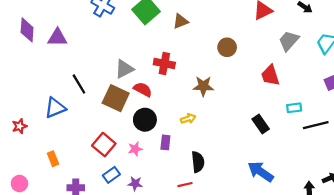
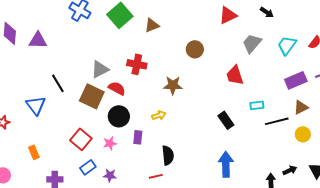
blue triangle: (55, 108) -> (36, 105), turned -45
blue arrow: (261, 172) -> (226, 164), turned 55

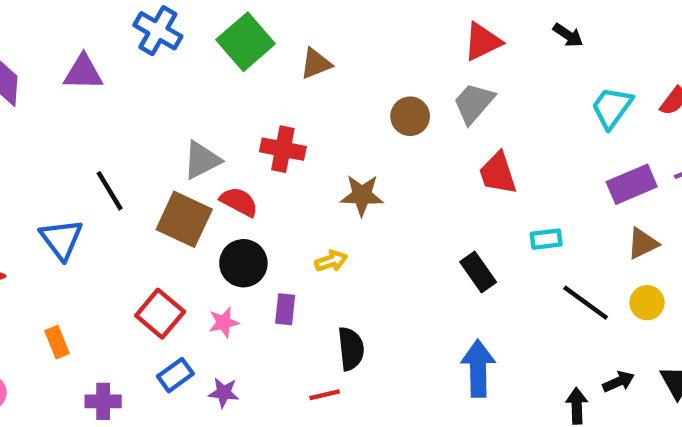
purple triangle: (38, 40) -> (83, 72), moved
gray trapezoid: (252, 43) -> (474, 103), moved
black line: (277, 121) -> (586, 303), moved, turned 50

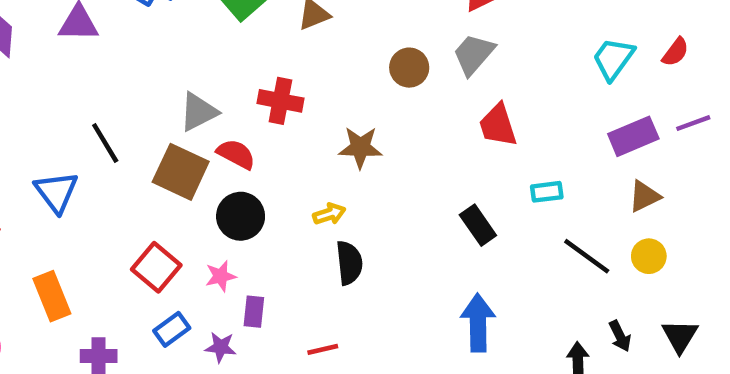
purple rectangle: (285, 309) -> (254, 312), moved
orange rectangle: (57, 342) -> (52, 296), size x1.5
black semicircle: (351, 349) -> (349, 263), moved
black arrow: (618, 382) -> (620, 336), turned 88

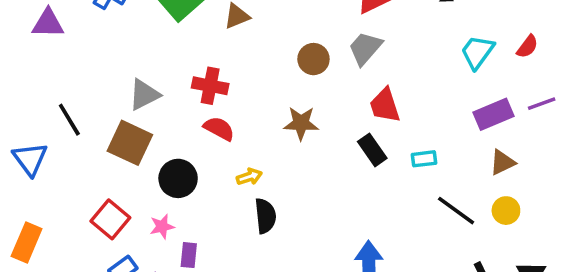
brown star: (360, 147) -> (301, 123), moved
red semicircle: (236, 154) -> (219, 129), moved
black rectangle: (478, 225) -> (372, 150), moved
orange rectangle: (52, 296) -> (27, 243), turned 45

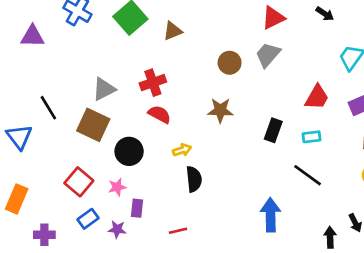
red cross: (210, 86) -> (153, 83), turned -30
red trapezoid: (385, 105) -> (317, 97), moved, turned -132
black rectangle: (372, 150) -> (273, 130), turned 55
black line: (456, 211) -> (308, 175), moved

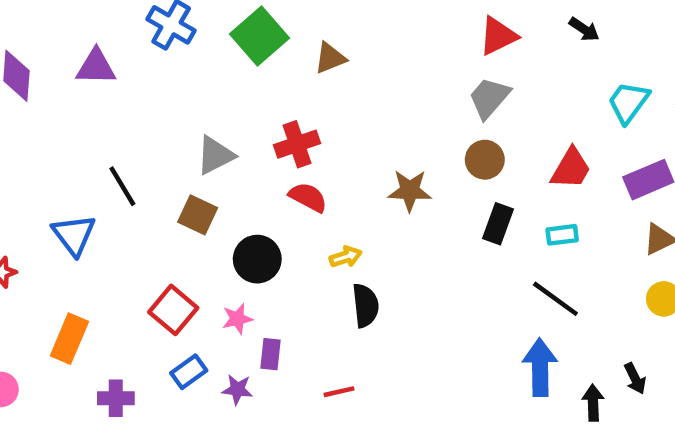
brown circle: (230, 63) -> (485, 160), moved
brown square: (93, 125) -> (198, 215), size x0.7
blue arrow: (271, 215) -> (540, 367), moved

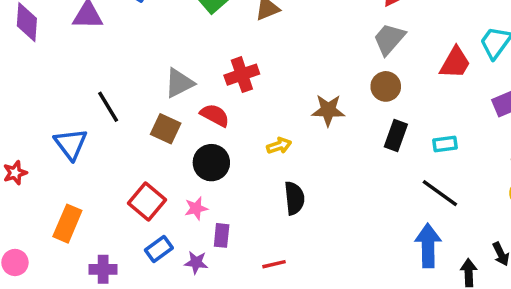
red trapezoid: (571, 169) -> (455, 63), moved
red semicircle: (308, 197) -> (215, 115), moved
yellow arrow: (346, 257) -> (279, 146), moved

